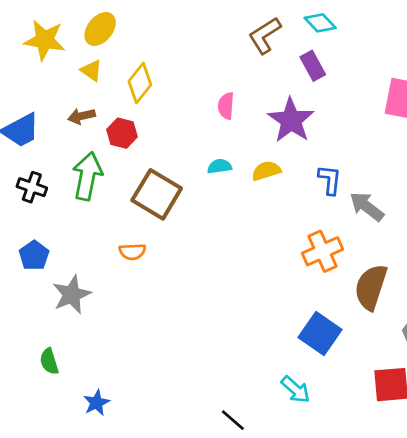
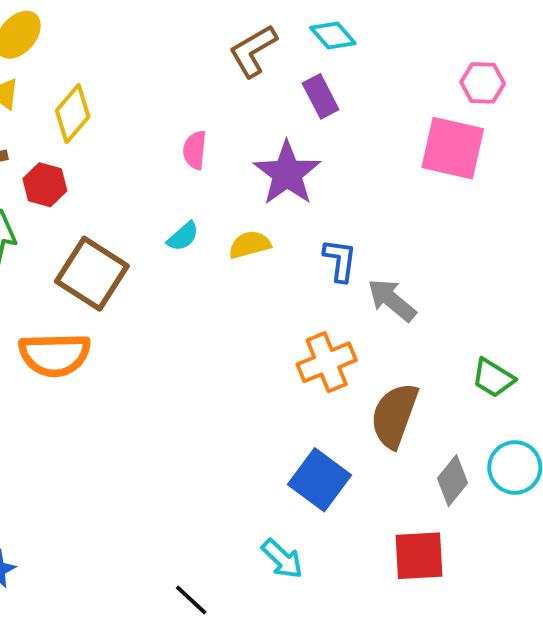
cyan semicircle: (220, 166) -> (183, 236), turned 145
orange semicircle: (132, 252) -> (55, 355), size x1.8

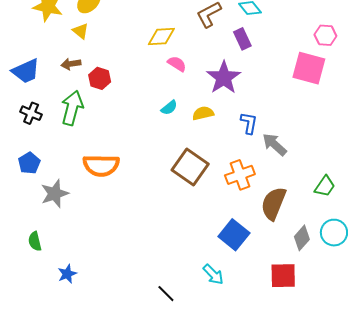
yellow diamond: (73, 114) -> (161, 36), moved, turned 44
pink semicircle: (195, 150) -> (177, 64), turned 114
brown square: (92, 274) -> (190, 167), moved
green trapezoid: (493, 378) -> (325, 186), turned -90

